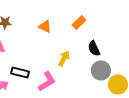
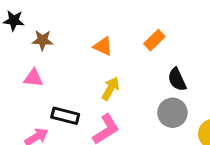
yellow arrow: (64, 58) -> (111, 89), moved
gray circle: (101, 70) -> (172, 113), moved

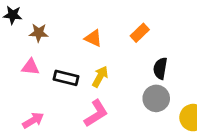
black semicircle: (177, 79) -> (160, 68), turned 35
black rectangle: (65, 116) -> (66, 78), moved

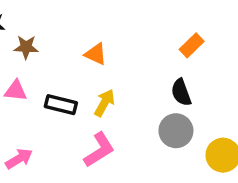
orange rectangle: (140, 33) -> (192, 45), moved
black semicircle: (160, 68) -> (181, 92), turned -30

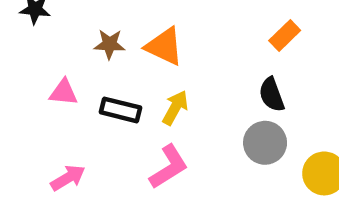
brown star: (26, 47) -> (110, 44), moved
orange triangle: (96, 54) -> (164, 46), size x1.4

